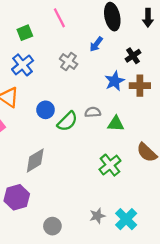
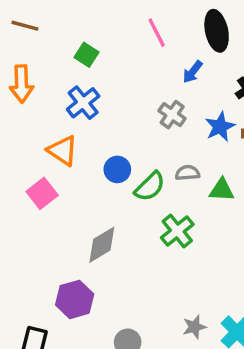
pink line: (59, 18) -> (157, 33), moved
green square: (25, 33) -> (87, 55), turned -35
gray cross: (69, 61) -> (172, 115), moved
green cross: (110, 165) -> (177, 231), moved

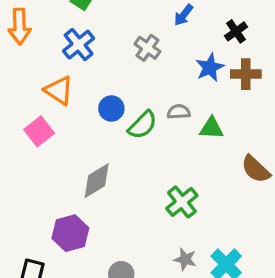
gray cross: (172, 115) -> (147, 48), moved
green cross: (177, 231) -> (182, 202), moved
gray star: (194, 327) -> (185, 259), turned 30

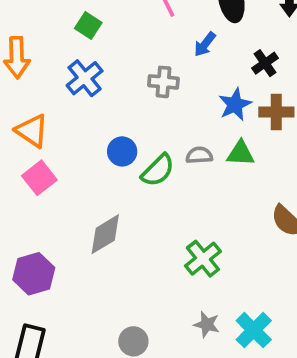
gray cross: (147, 48) -> (163, 82), turned -30
orange triangle: (59, 90) -> (32, 131), moved
green triangle: (211, 128) -> (241, 153), moved
purple hexagon: (70, 233) -> (34, 274), moved

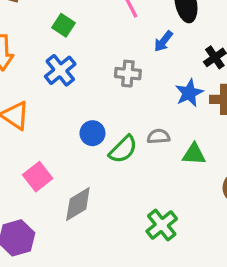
green triangle: (241, 153) -> (194, 154), moved
pink square: (39, 178) -> (38, 177), moved

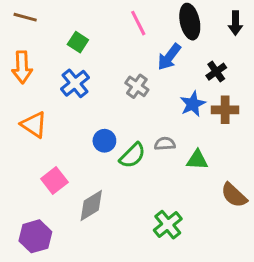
blue arrow: (163, 41) -> (169, 57), size x1.4
gray cross: (128, 74) -> (137, 86), turned 30

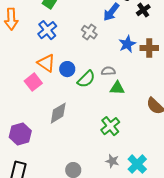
black cross: (216, 72) -> (143, 10), moved
orange triangle: (34, 125) -> (46, 63), moved
green triangle: (197, 160) -> (117, 88), moved
pink square: (54, 180) -> (33, 82), moved

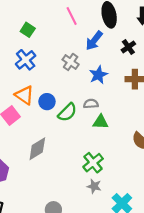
black cross: (143, 10) -> (128, 47), moved
blue star: (127, 44) -> (98, 75), moved
gray star: (112, 161) -> (94, 186), moved

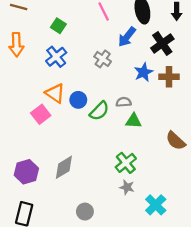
black cross: (128, 47) -> (162, 43), size x1.5
blue star: (98, 75) -> (144, 72), moved
gray diamond: (37, 149) -> (64, 167), moved

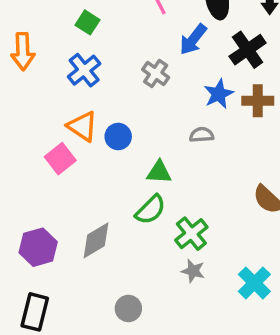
gray semicircle: (124, 102) -> (202, 135), moved
green semicircle: (99, 111) -> (151, 210), moved
green triangle: (134, 121) -> (159, 172), moved
cyan cross: (156, 205) -> (254, 283), moved

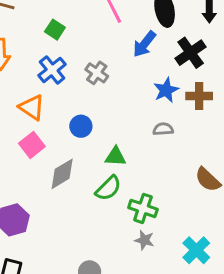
gray cross: (156, 74) -> (97, 73), moved
orange triangle: (82, 126) -> (32, 107), moved
gray semicircle: (202, 135) -> (163, 129), moved
green cross: (191, 234) -> (143, 208), turned -32
gray diamond: (96, 240) -> (62, 174), moved

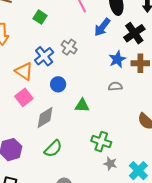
blue cross: (52, 70) -> (44, 56), moved
green semicircle: (108, 188) -> (53, 149), moved
gray star: (144, 240) -> (110, 164), moved

